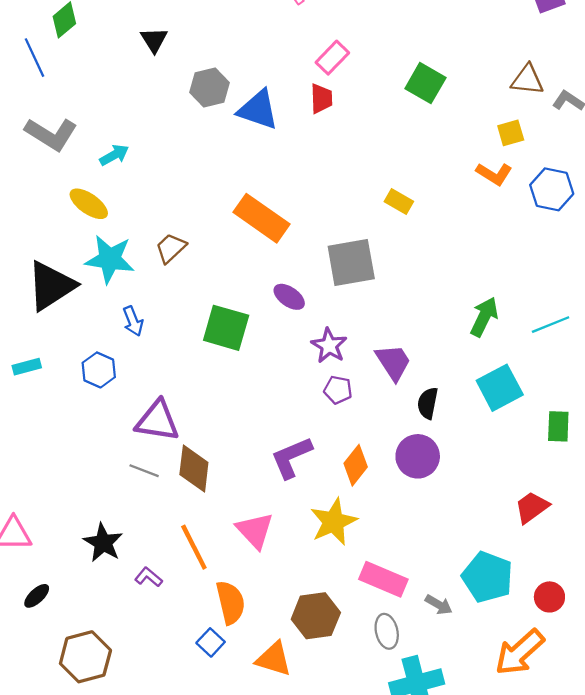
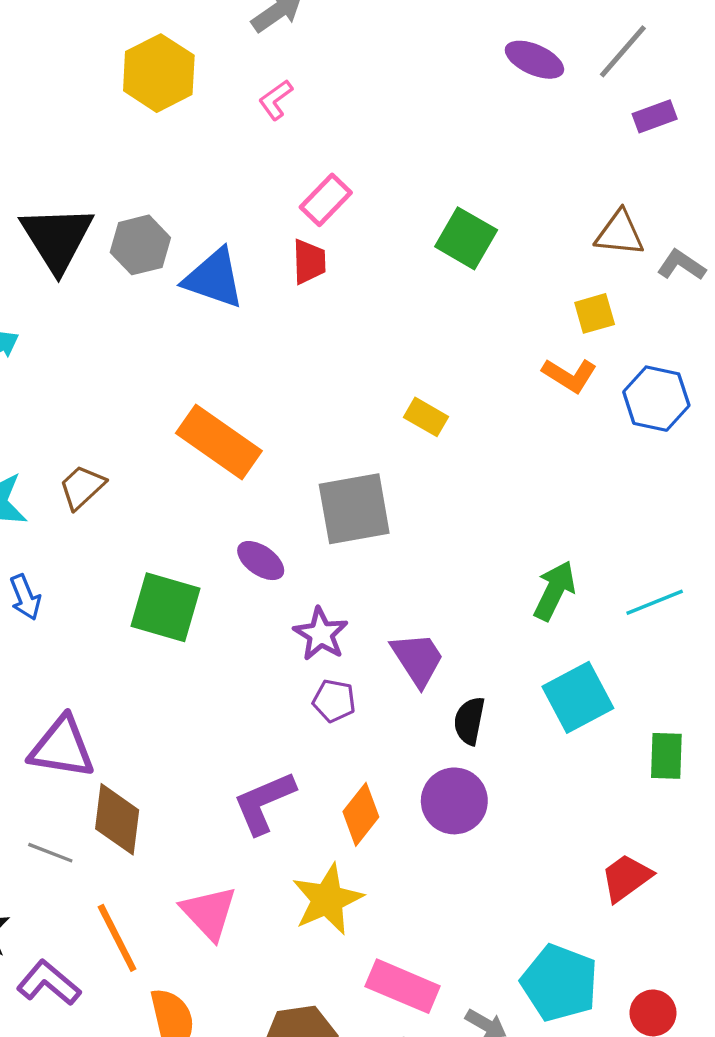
black triangle: (154, 40) -> (57, 238), moved, size x1.8
gray line: (144, 471) -> (50, 853), moved
purple L-shape: (149, 577) -> (49, 983), size x1.5

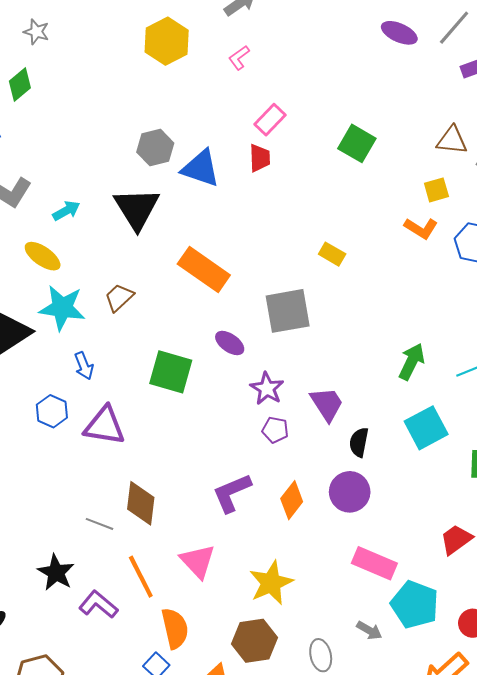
black triangle: (57, 238) -> (137, 209), moved
purple triangle: (62, 748) -> (105, 426), moved
yellow star: (327, 899) -> (271, 583), moved
pink rectangle: (403, 986) -> (374, 563), moved

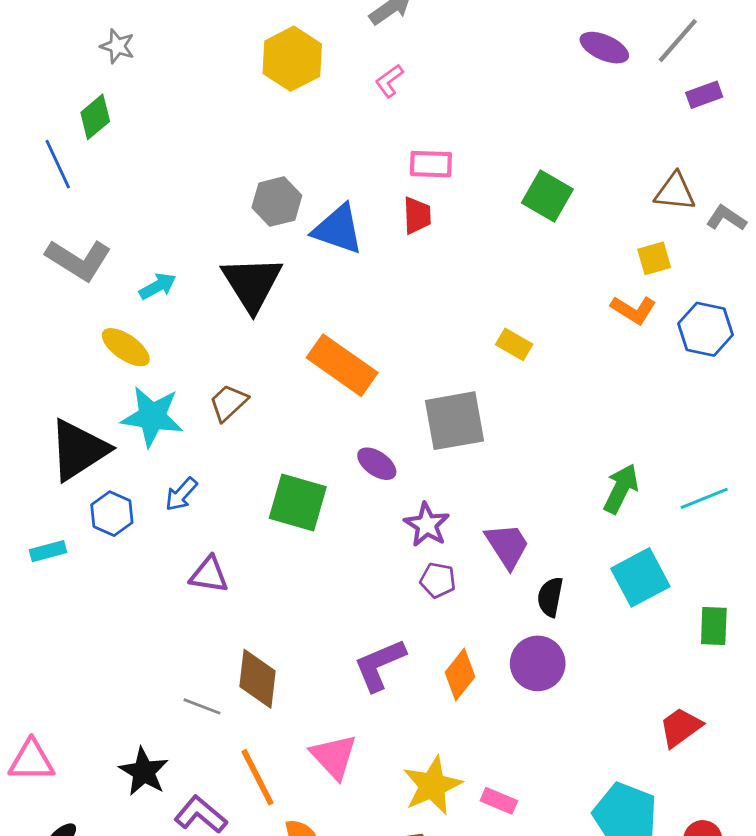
pink rectangle: (270, 120) -> (431, 164), turned 48
blue arrow: (84, 366) -> (181, 494), turned 64
blue hexagon: (52, 411) -> (112, 514), moved
purple triangle: (105, 426) -> (209, 575), size x0.7
pink rectangle: (374, 563) -> (499, 801), moved, size x0.6

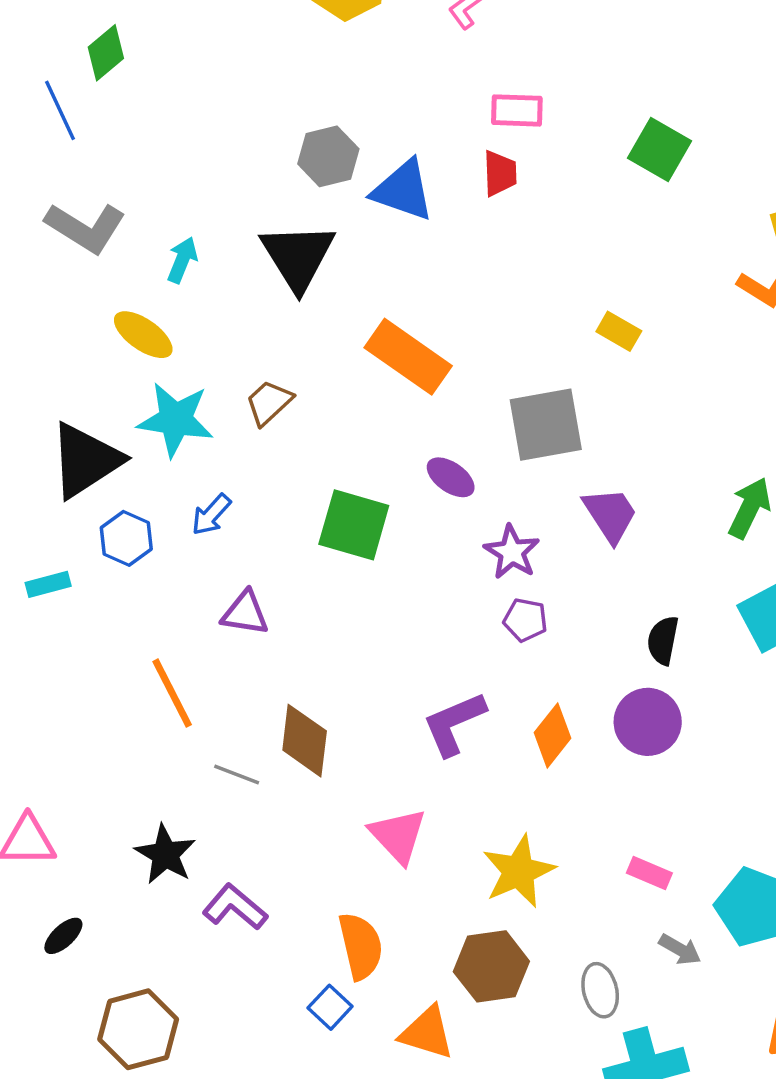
cyan arrow: (158, 286) -> (182, 260), turned -39
purple trapezoid: (507, 546) -> (610, 515), moved
orange line: (258, 777) -> (172, 693), moved
pink rectangle: (499, 801) -> (649, 873), moved

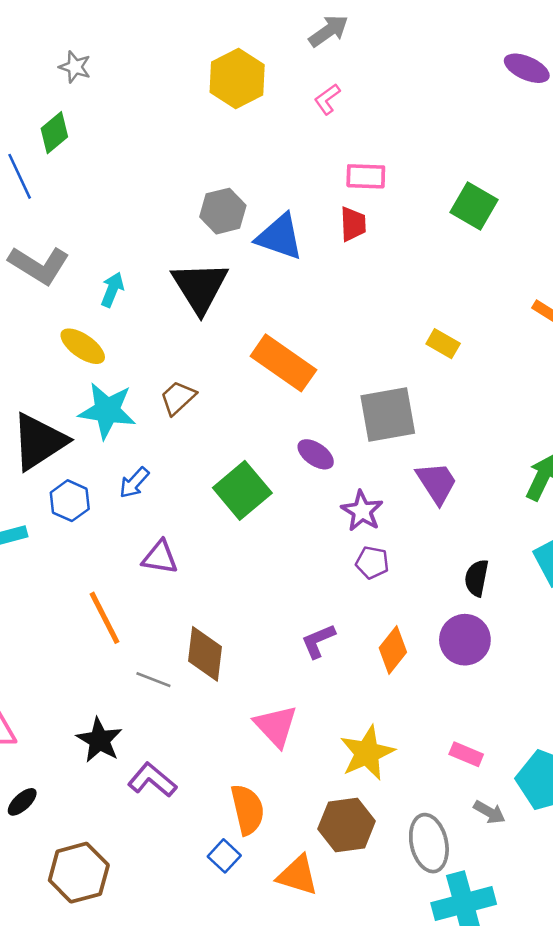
green square: (354, 525) -> (242, 490), turned 34
purple L-shape: (454, 724) -> (318, 641), size x0.7
gray ellipse: (600, 990) -> (429, 843), size x1.4

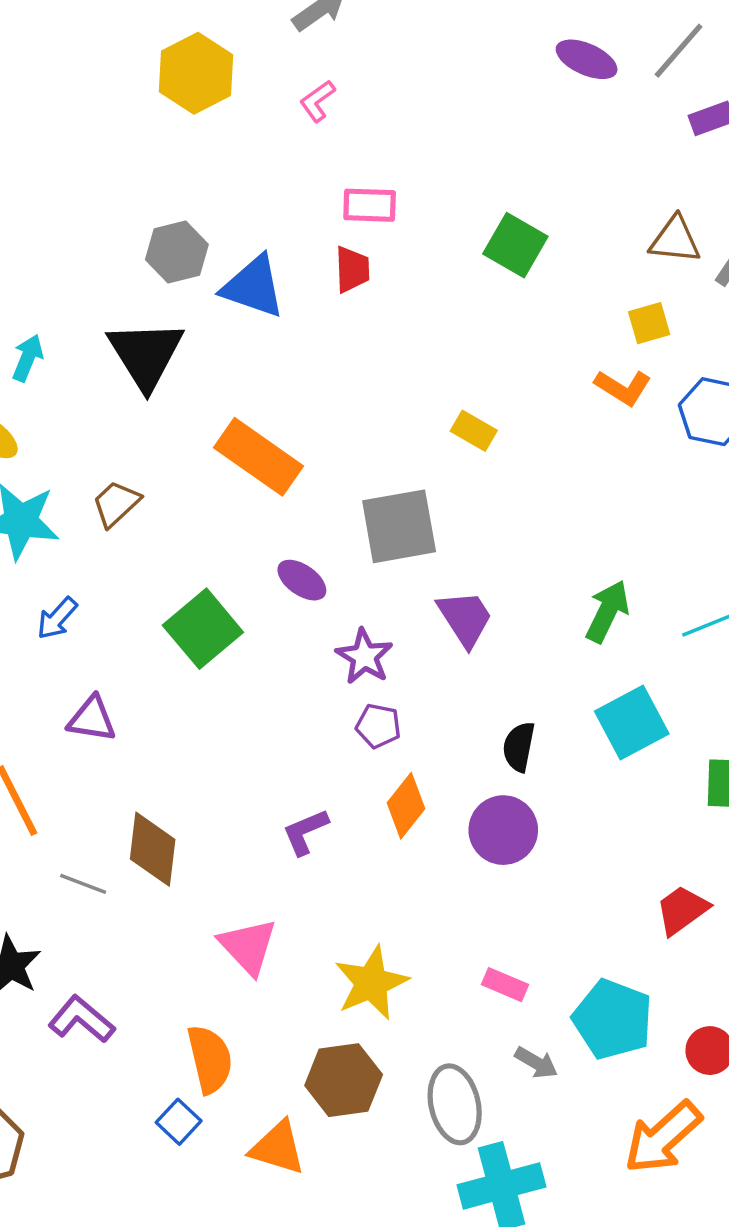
orange diamond: (393, 650) -> (406, 806), moved

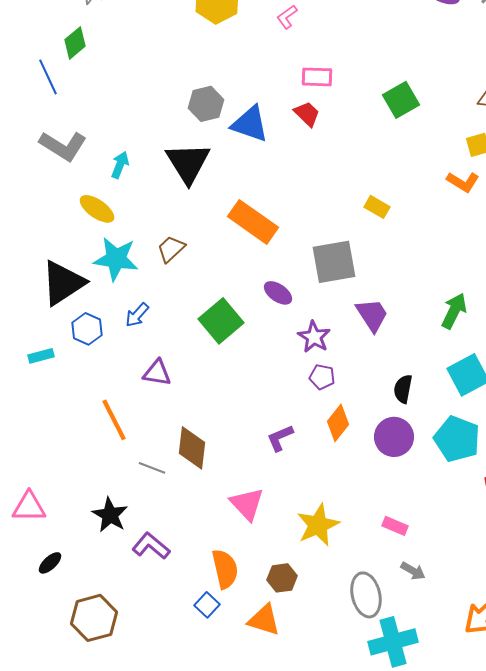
green square: (515, 245) -> (401, 100), turned 30
red trapezoid: (352, 269) -> (307, 114), turned -44
cyan pentagon: (613, 1019) -> (457, 439), moved
brown hexagon: (344, 1080) -> (282, 578), moved, size x0.7

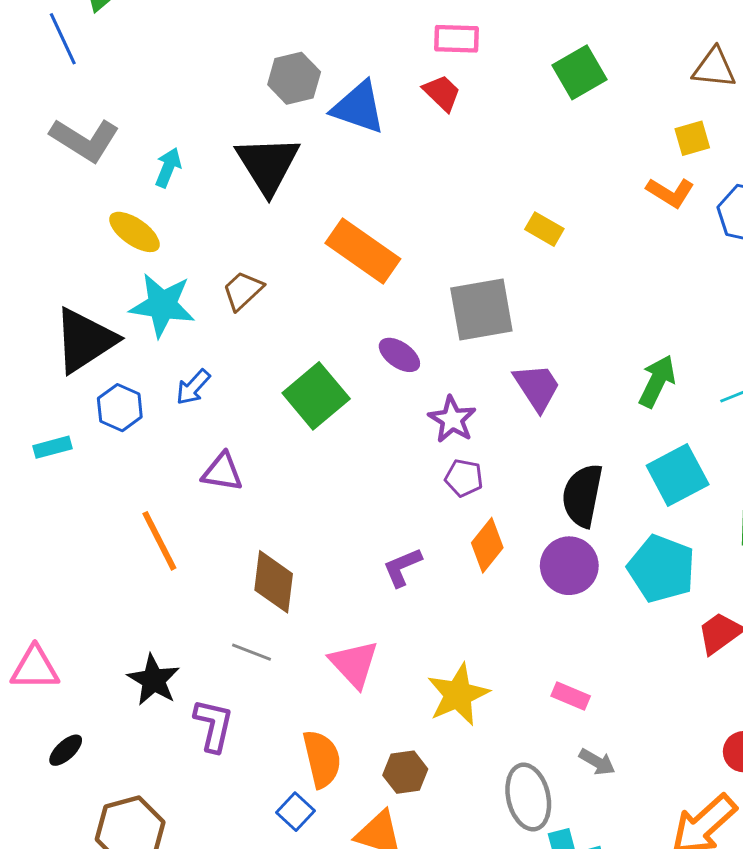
black semicircle: (403, 389) -> (582, 495), size x1.5
gray line: (152, 468) -> (252, 652), moved
purple L-shape: (151, 546) -> (214, 725), turned 63

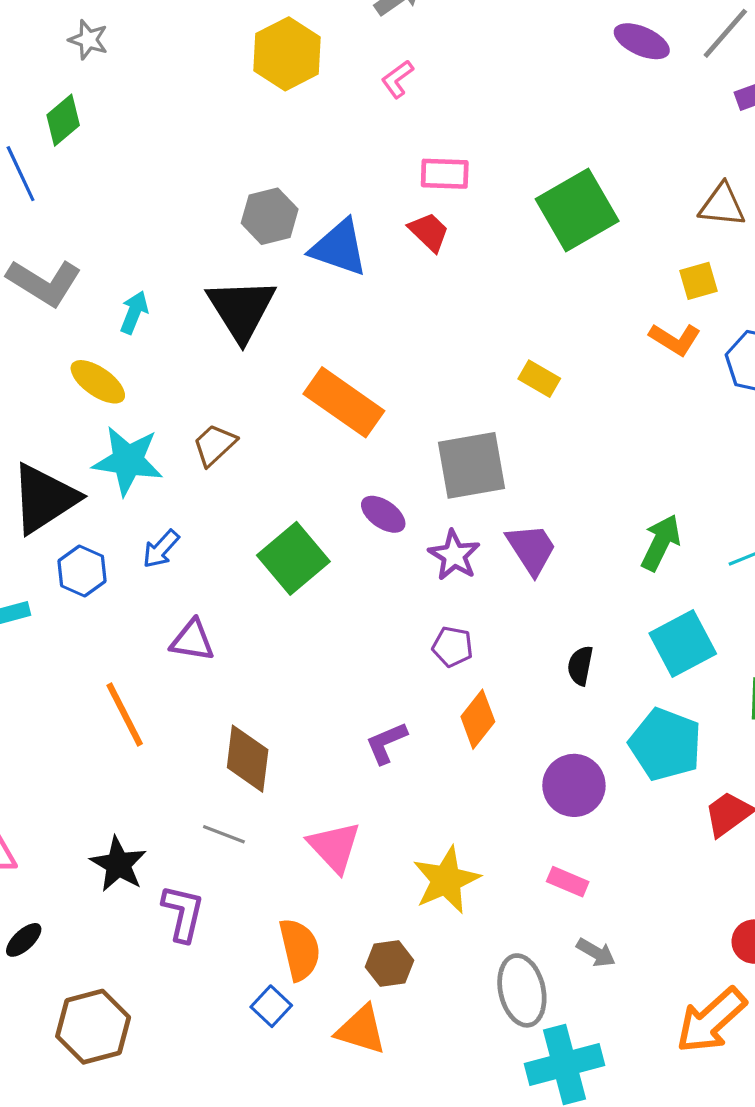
green square: (580, 72) -> (577, 210), size x1.4
purple star: (452, 419) -> (454, 555), moved
black semicircle: (582, 495) -> (580, 666), size x0.6
purple circle: (569, 566) -> (574, 785), moved

